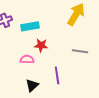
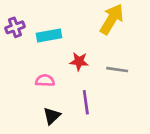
red star: (41, 45) -> (79, 61), moved

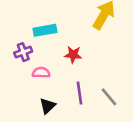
purple cross: (15, 27) -> (23, 52), moved
gray line: (117, 70) -> (109, 97), moved, turned 42

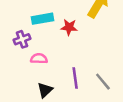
red star: (73, 55) -> (69, 27), moved

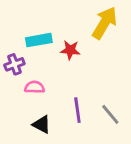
black triangle: (45, 90) -> (42, 124), turned -49

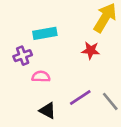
red star: (70, 50) -> (91, 50), moved
purple line: (77, 110) -> (80, 97), turned 65

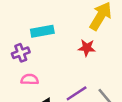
pink semicircle: (41, 77) -> (30, 79), moved

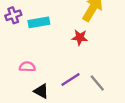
purple cross: (21, 53) -> (13, 15), moved

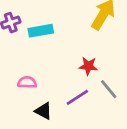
red star: (80, 37) -> (88, 66), moved
gray line: (97, 83) -> (109, 89), moved

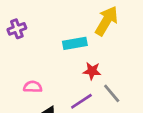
cyan rectangle: (41, 31) -> (75, 43), moved

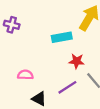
purple cross: (17, 29) -> (12, 25), turned 35

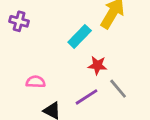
cyan rectangle: (62, 37) -> (80, 36), turned -36

